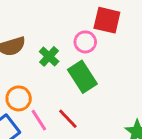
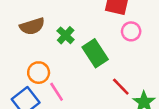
pink circle: (85, 42) -> (131, 31), moved
red line: (68, 119) -> (121, 87), moved

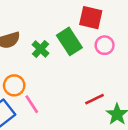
green rectangle: (95, 53) -> (69, 41), moved
red line: (121, 87) -> (95, 99), turned -72

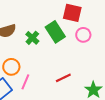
red line: (95, 99) -> (63, 78), moved
pink line: (32, 104) -> (25, 82), turned 56

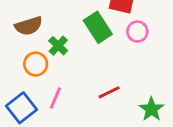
green cross: (32, 38) -> (58, 46), moved
orange circle: (11, 67) -> (36, 64), moved

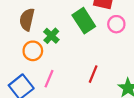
brown semicircle: (29, 26) -> (27, 20), turned 120
red line: (109, 92) -> (93, 74), turned -42

